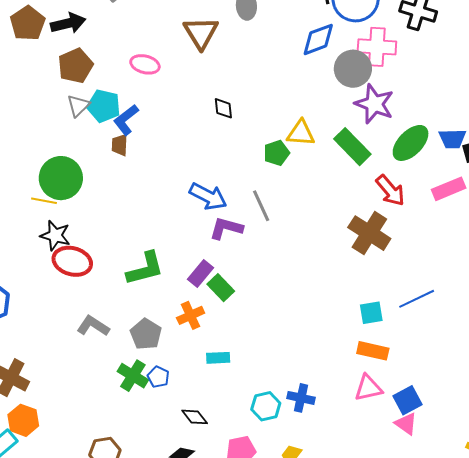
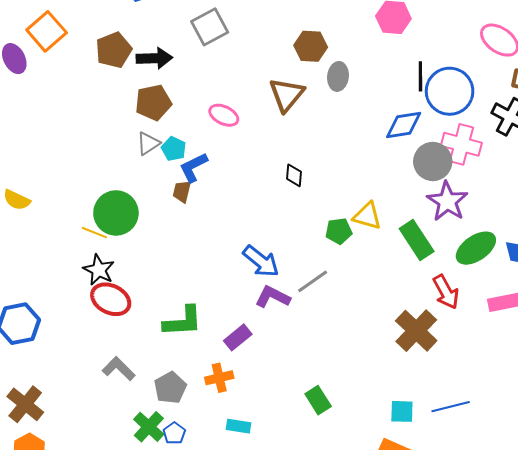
cyan pentagon: (104, 106) -> (174, 149), size x0.7
gray line: (261, 206) -> (313, 281), turned 68
green rectangle: (221, 288) -> (318, 400), moved

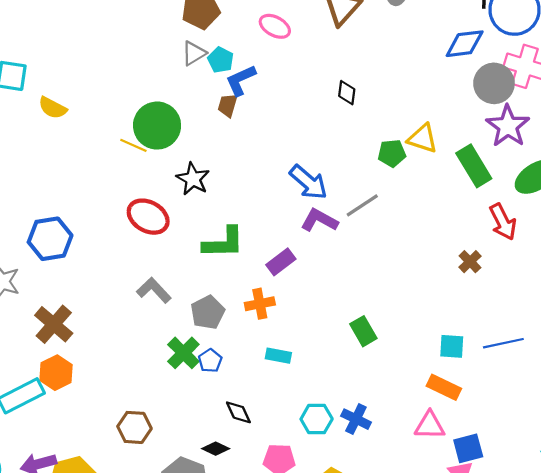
black star: (99, 270) -> (193, 179), moved
brown cross: (416, 331) -> (470, 262), size x0.5

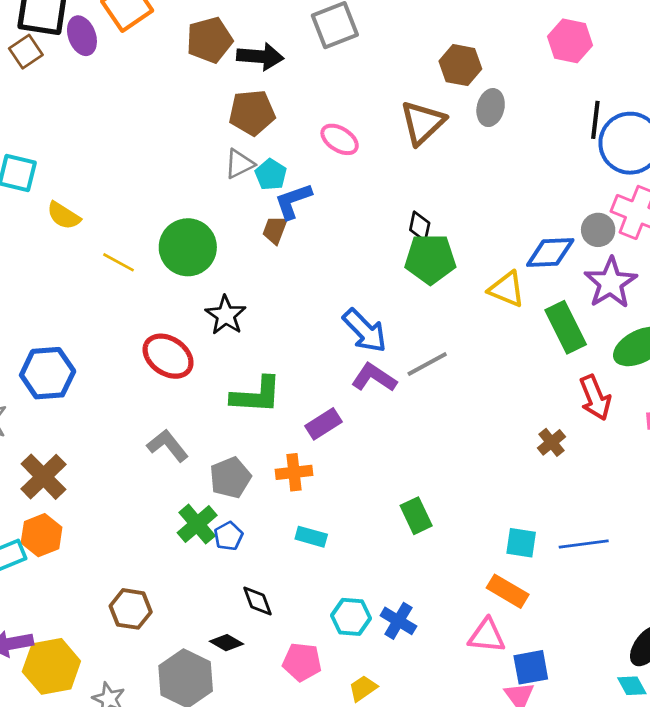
blue diamond: (465, 44) -> (550, 253), moved
gray circle: (494, 83) -> (598, 230), size x0.7
yellow line: (133, 145) -> (118, 262), moved
green pentagon: (392, 153) -> (430, 259), moved, size x1.5

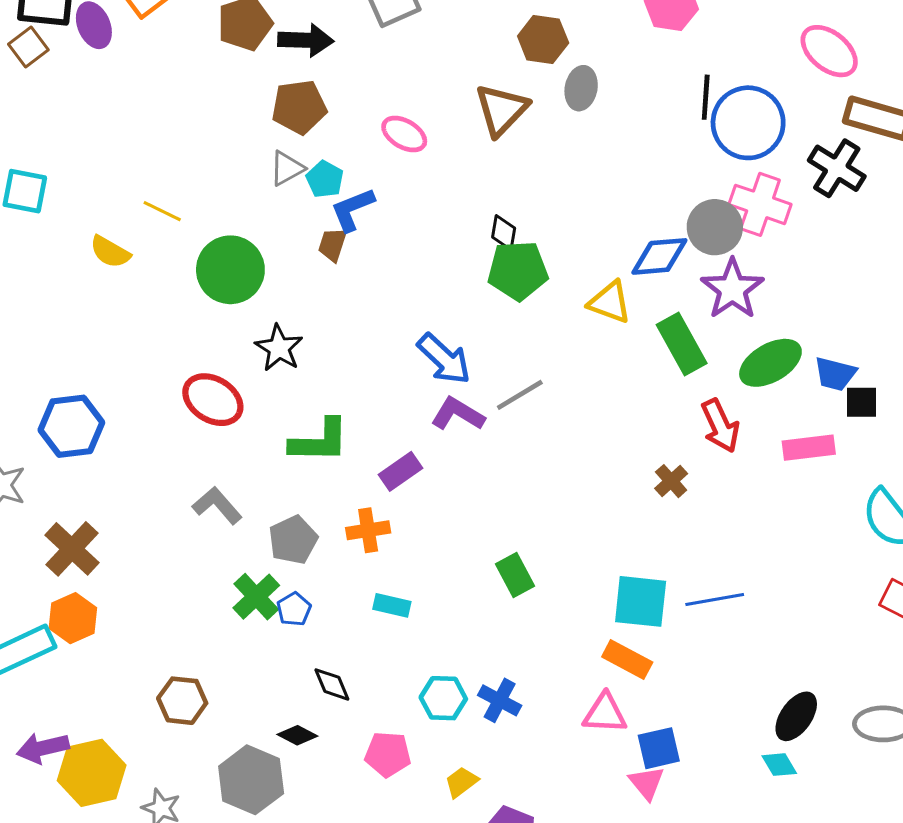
yellow semicircle: (64, 216) -> (110, 252), moved
gray circle: (598, 230) -> (715, 227), size x1.4
yellow line: (118, 262) -> (162, 211), moved
cyan square: (521, 543) -> (641, 601), size x1.5

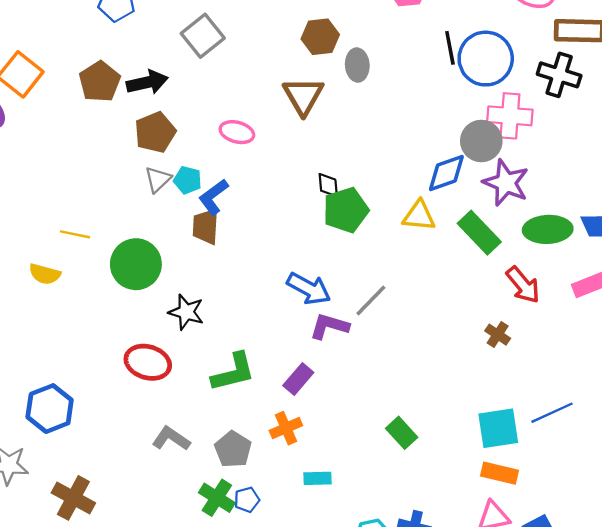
brown trapezoid: (332, 245) -> (206, 226), size x1.4
green ellipse: (770, 363) -> (548, 229), turned 42
blue pentagon: (294, 609) -> (247, 500), turned 30

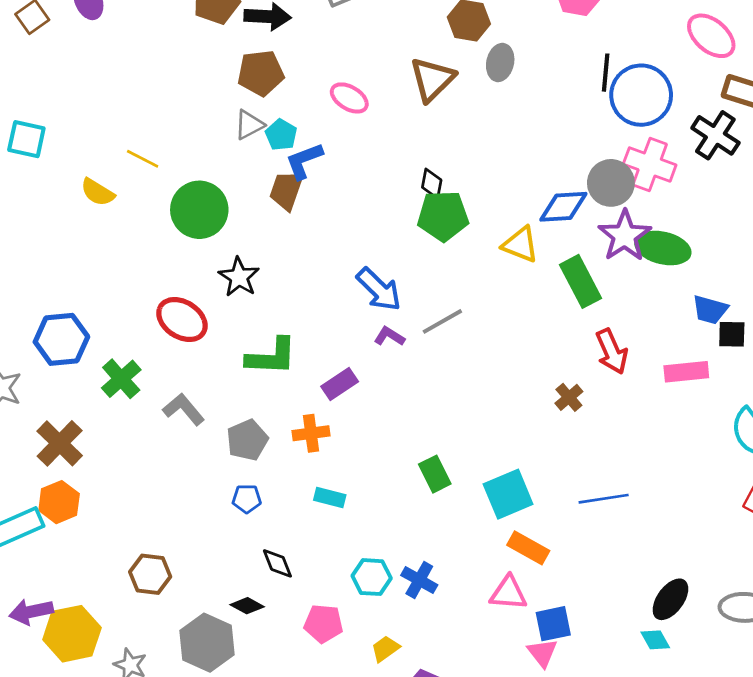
green ellipse: (548, 229) -> (663, 248), moved
purple L-shape: (329, 326) -> (389, 336), size x0.7
cyan square: (498, 428) -> (508, 494), moved, turned -30
green cross: (217, 498) -> (121, 379), moved

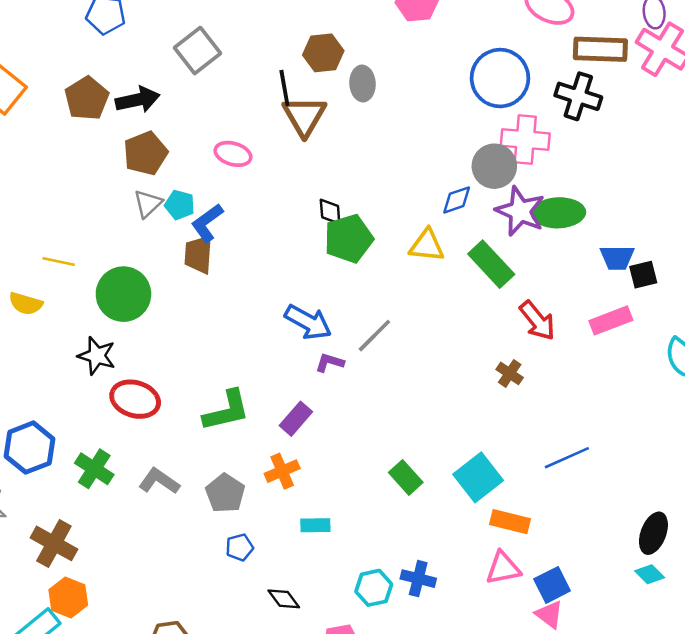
black line: (606, 73) -> (284, 88), moved
blue diamond: (563, 207) -> (457, 200), size x0.7
black star: (239, 277) -> (97, 356), moved

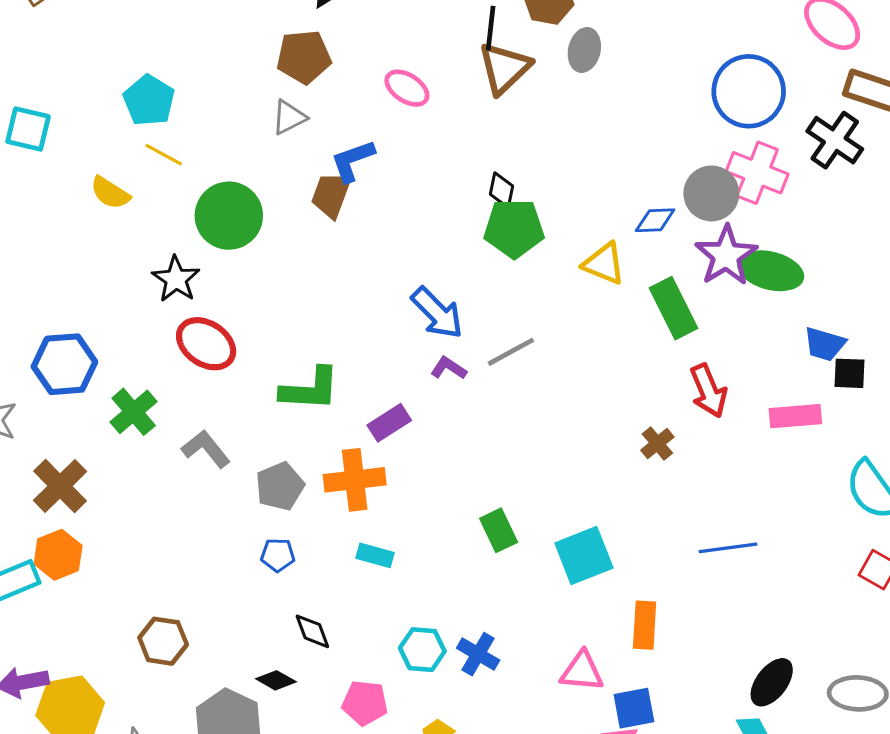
cyan pentagon: (180, 205) -> (149, 100), moved, size x1.4
blue line: (567, 458) -> (728, 548), moved
orange cross: (282, 471) -> (355, 480), size x1.4
orange rectangle: (510, 522) -> (645, 625), moved, turned 63

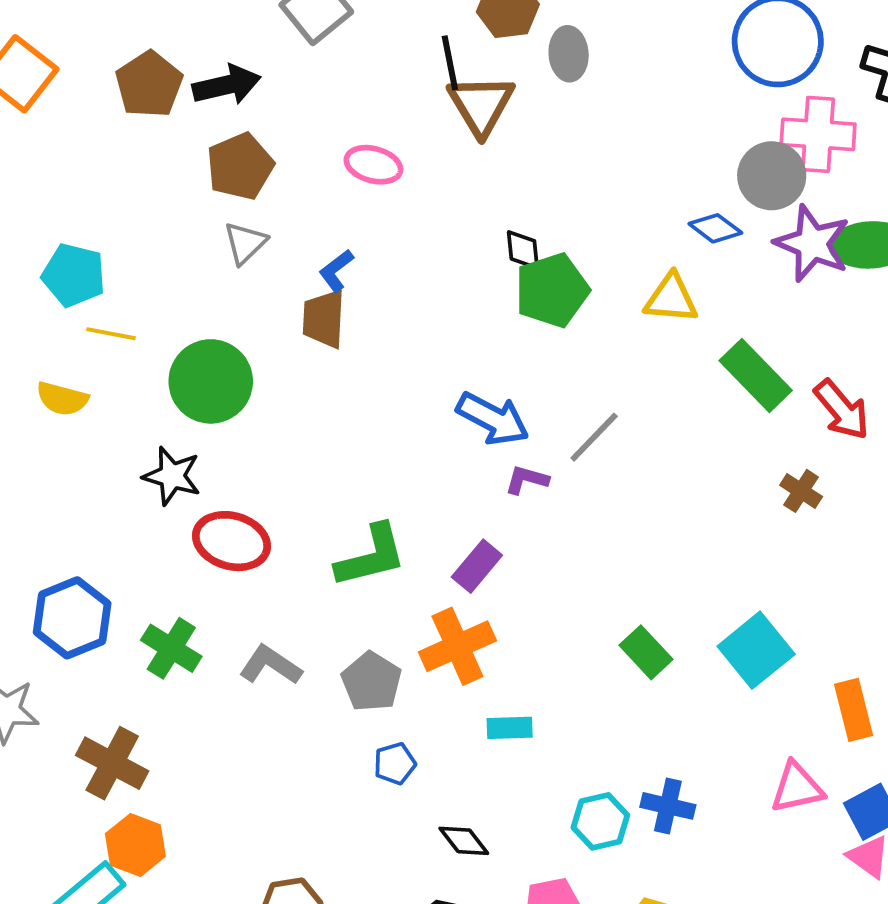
blue L-shape: (353, 161) -> (336, 271), size x0.7
blue diamond: (655, 220) -> (715, 228), turned 57
green rectangle: (674, 308) -> (756, 375), moved

